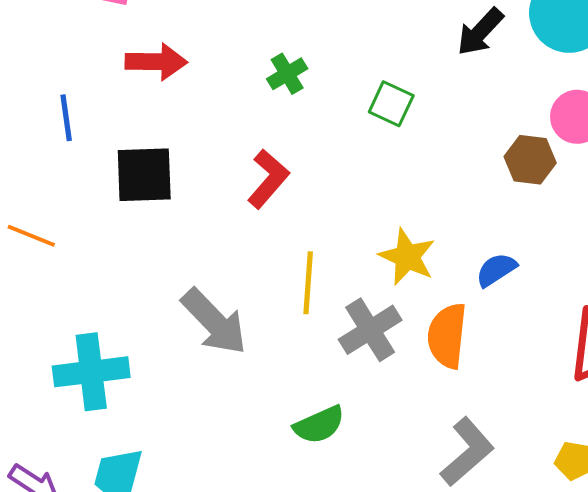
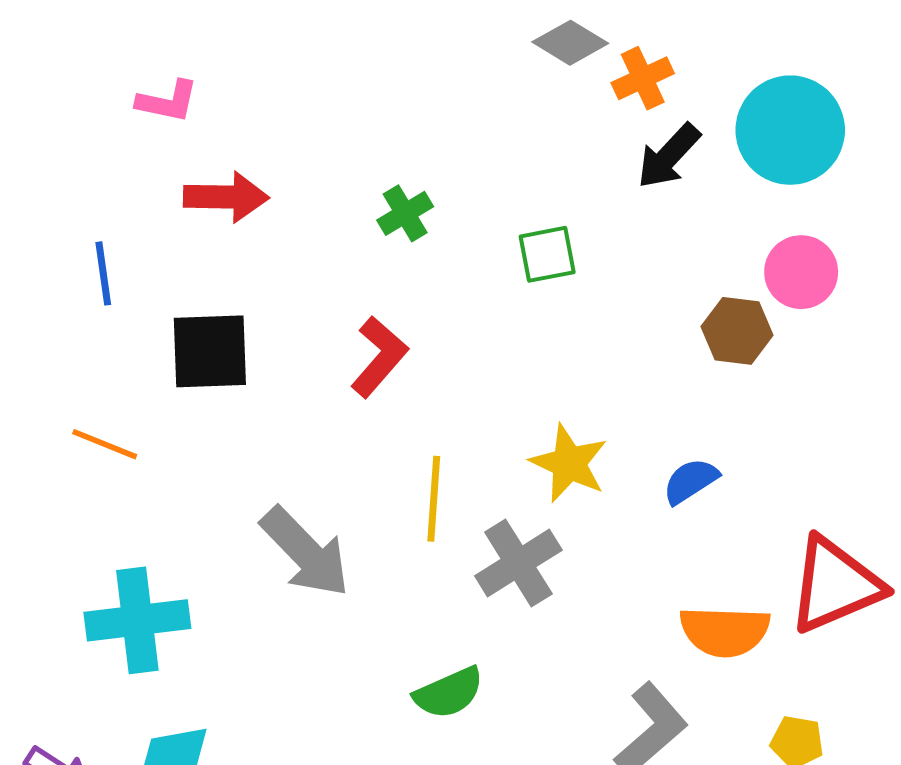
green square: (391, 104) -> (547, 254), turned -36
orange line: (31, 236) -> (105, 444), moved
orange semicircle: (447, 336) -> (725, 631), moved, turned -94

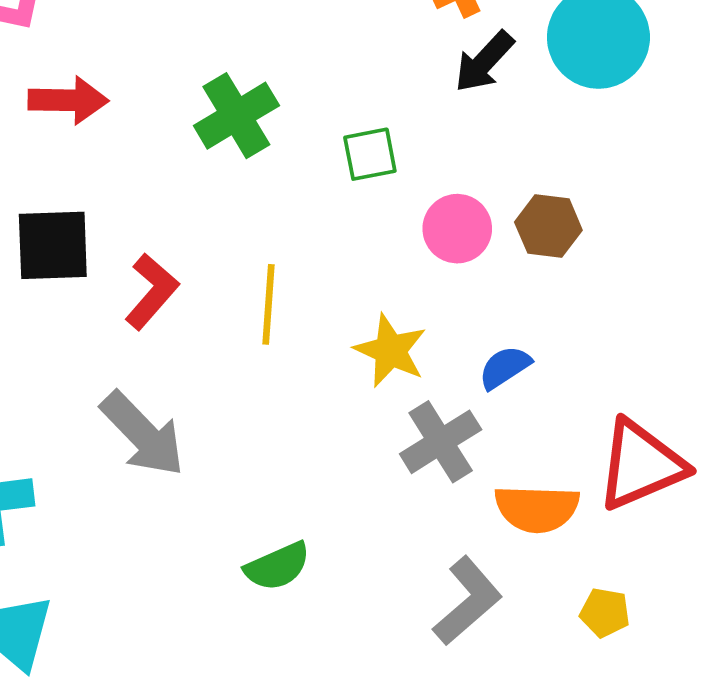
green cross: (405, 213) -> (236, 116), size x1.6
pink circle: (801, 272) -> (457, 229), moved
red L-shape: (379, 357) -> (152, 292), moved
yellow line: (434, 499) -> (268, 304), moved
gray cross: (518, 563) -> (441, 442), moved

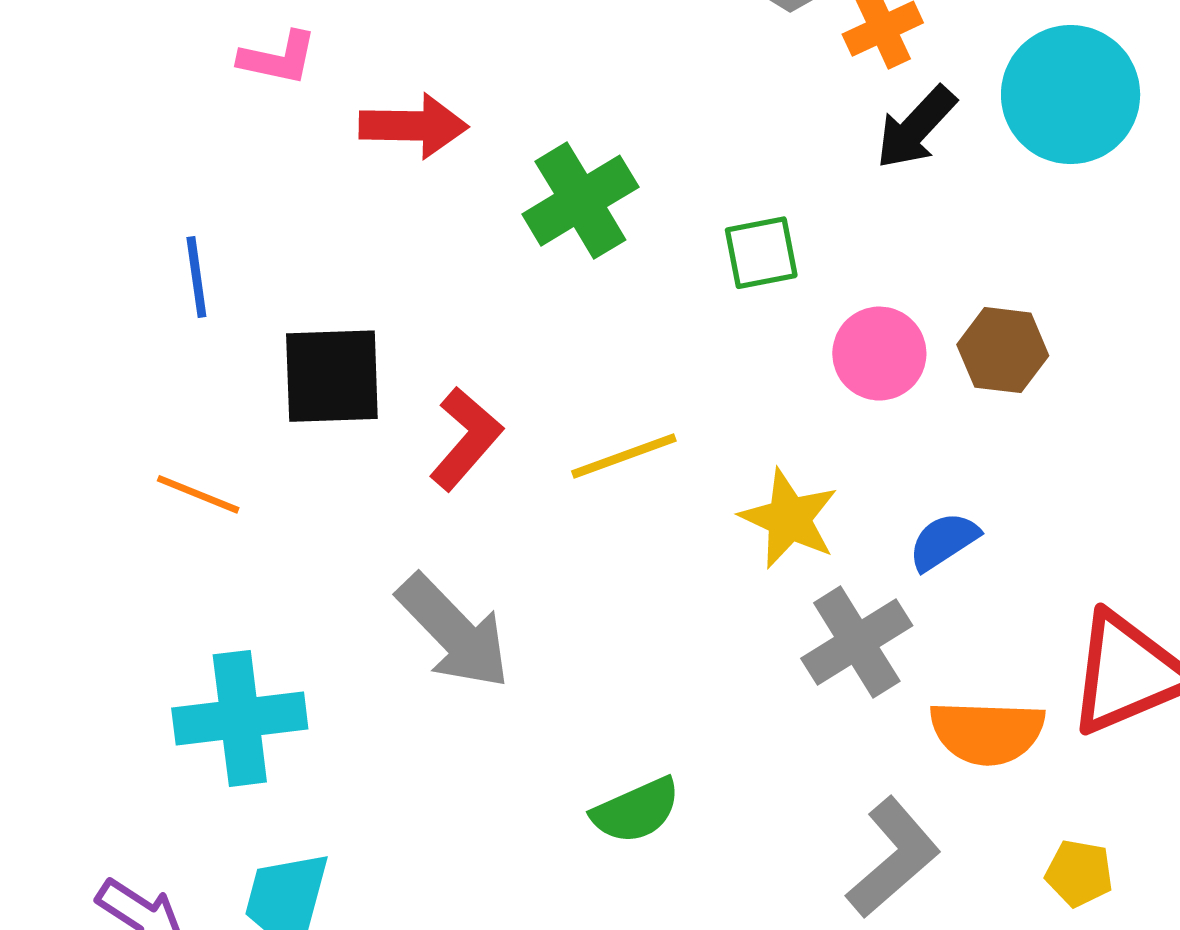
red arrow: (68, 100) -> (414, 126), moved
yellow line: (268, 304) -> (624, 456), turned 66

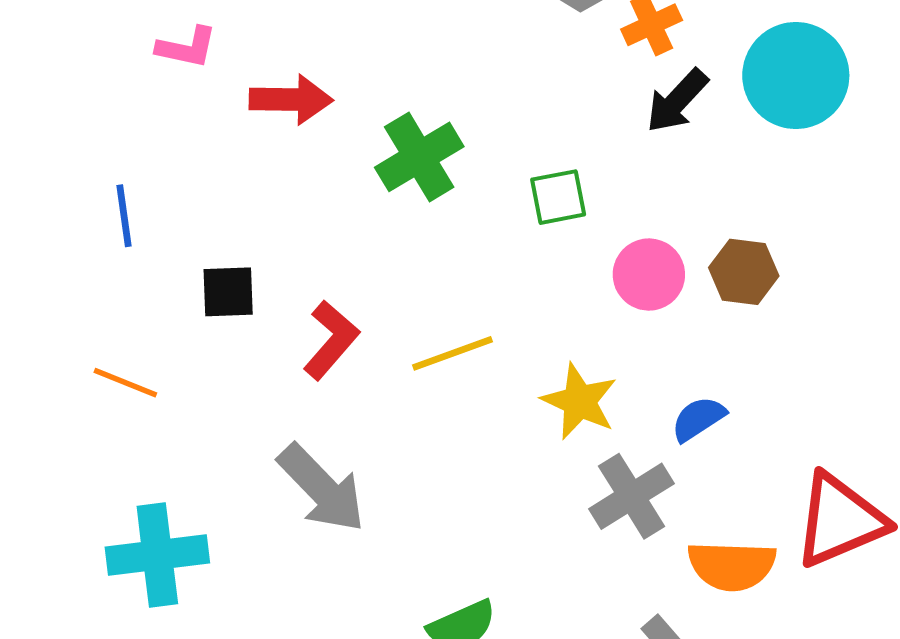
black square: (332, 376) -> (228, 292), size x0.7

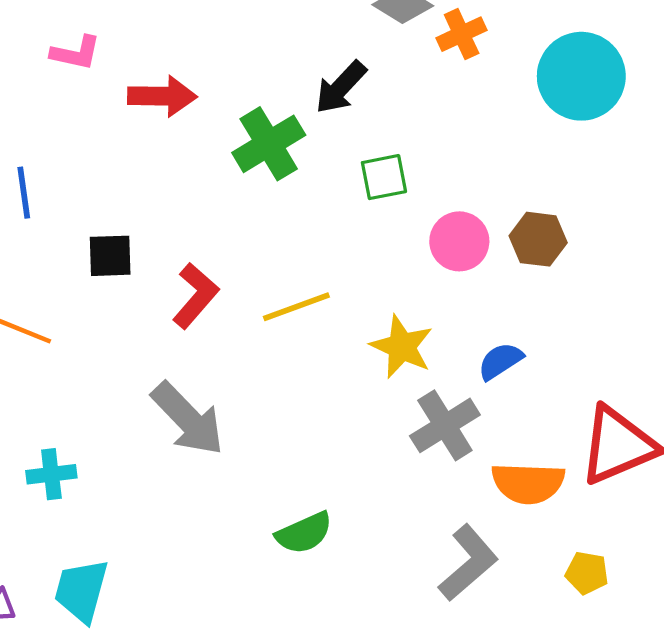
black arrow: (677, 101) -> (341, 87), moved
cyan cross: (157, 555) -> (51, 474), size x0.6

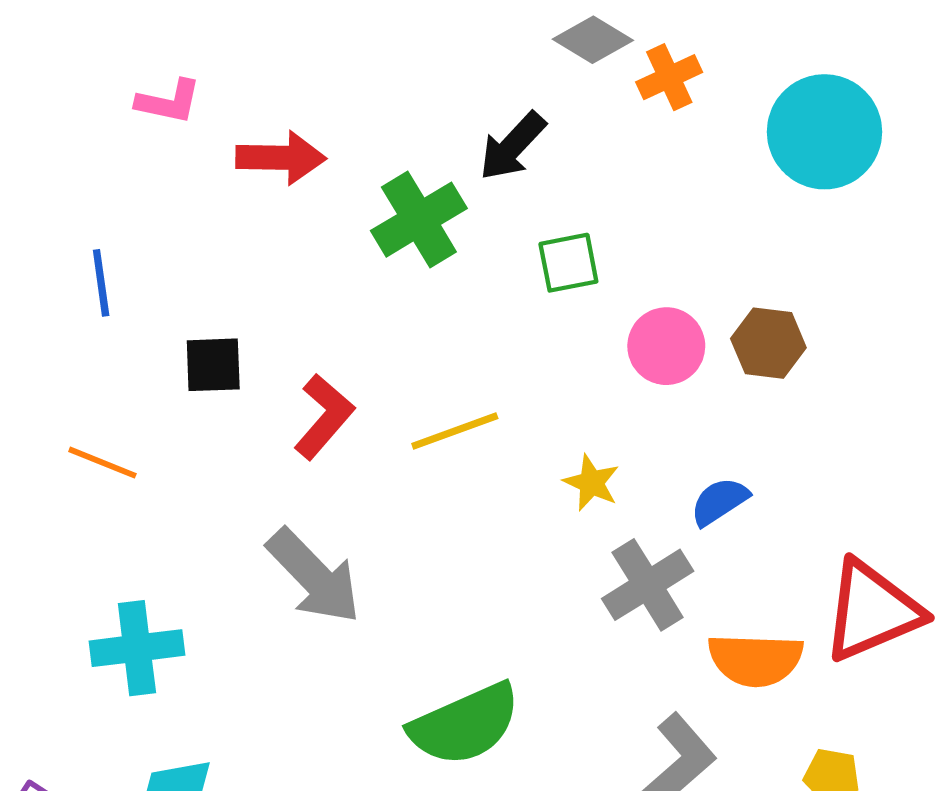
yellow star: (402, 347) -> (591, 483), size x0.7
cyan cross: (51, 474) -> (137, 648), size x1.4
green semicircle: (304, 533) -> (465, 724), size x1.5

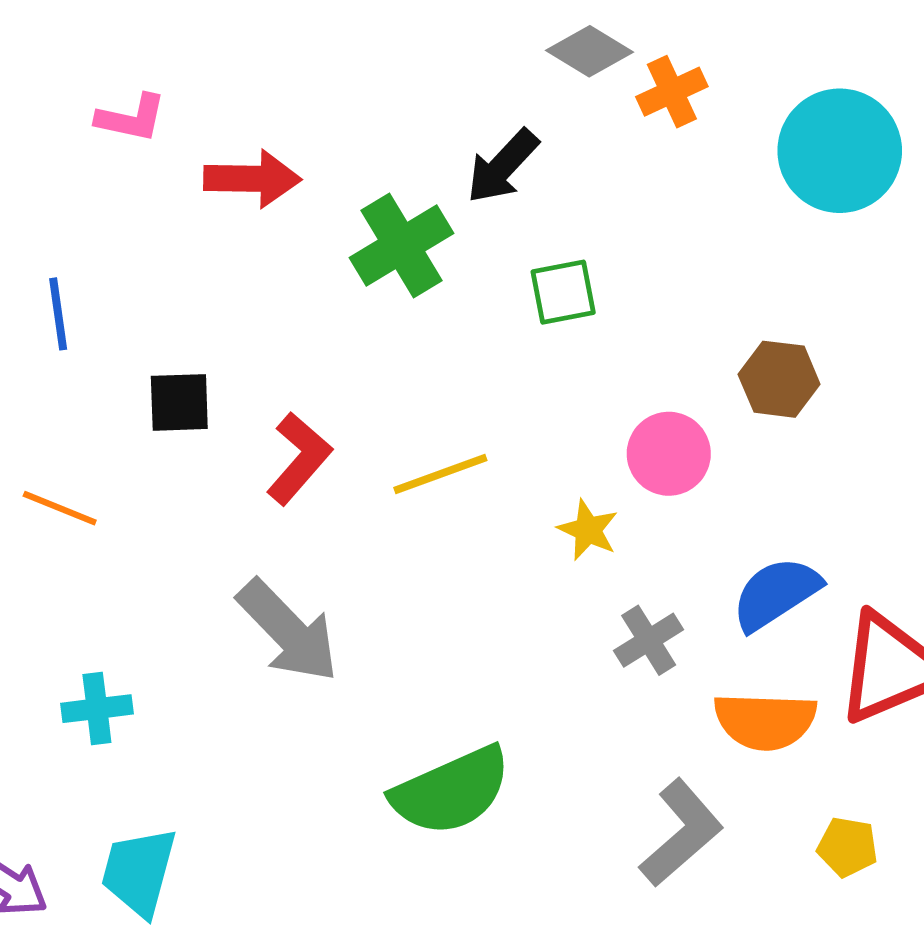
pink circle: (666, 346) -> (669, 454), moved
blue semicircle: (719, 501) -> (776, 594), moved, size x1.4
gray cross: (648, 585) -> (649, 640), size x0.7
cyan cross: (137, 648) -> (97, 709), size x0.7

